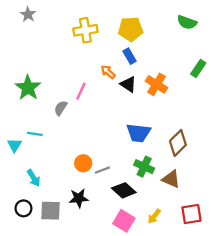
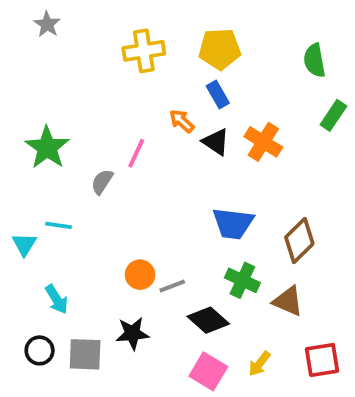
green semicircle: (187, 22) -> (314, 60), moved, turned 60

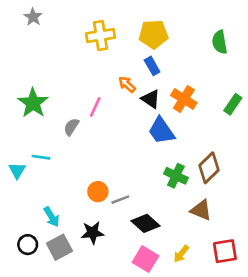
green rectangle: (333, 115) -> (233, 104), moved
blue trapezoid: (233, 223) -> (161, 131), moved, turned 48
green cross: (242, 280) -> (176, 176), moved
cyan arrow: (57, 299) -> (52, 217), moved
gray square: (85, 354) -> (59, 247), turned -30

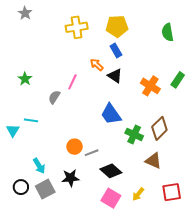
orange cross: (184, 99) -> (150, 86), moved
green star: (33, 103) -> (25, 79), size x0.6
blue trapezoid: (161, 131) -> (111, 114), moved

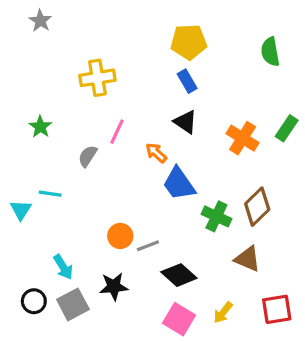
yellow cross: (77, 27) -> (97, 78), moved
orange arrow: (97, 65) -> (156, 153), moved

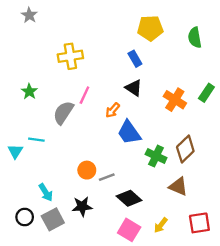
yellow pentagon: (189, 42) -> (150, 28), moved
orange arrow: (156, 153) -> (113, 110), turned -91
gray semicircle: (88, 156) -> (63, 113), size x1.5

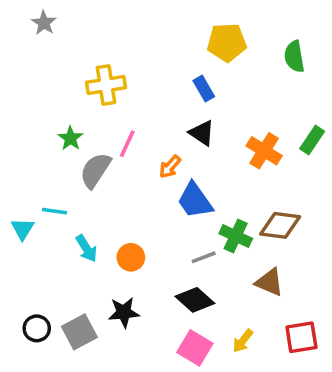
green star: (29, 92) -> (70, 138), moved
brown diamond: (185, 149) -> (280, 225), turned 52
gray line: (107, 177) -> (204, 257), moved
cyan arrow: (46, 192) -> (86, 248), moved

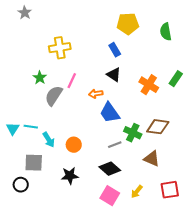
orange arrow: (170, 167) -> (96, 94), turned 40
cyan line: (55, 211) -> (31, 127), moved
gray square: (79, 332) -> (34, 163), moved, turned 30

